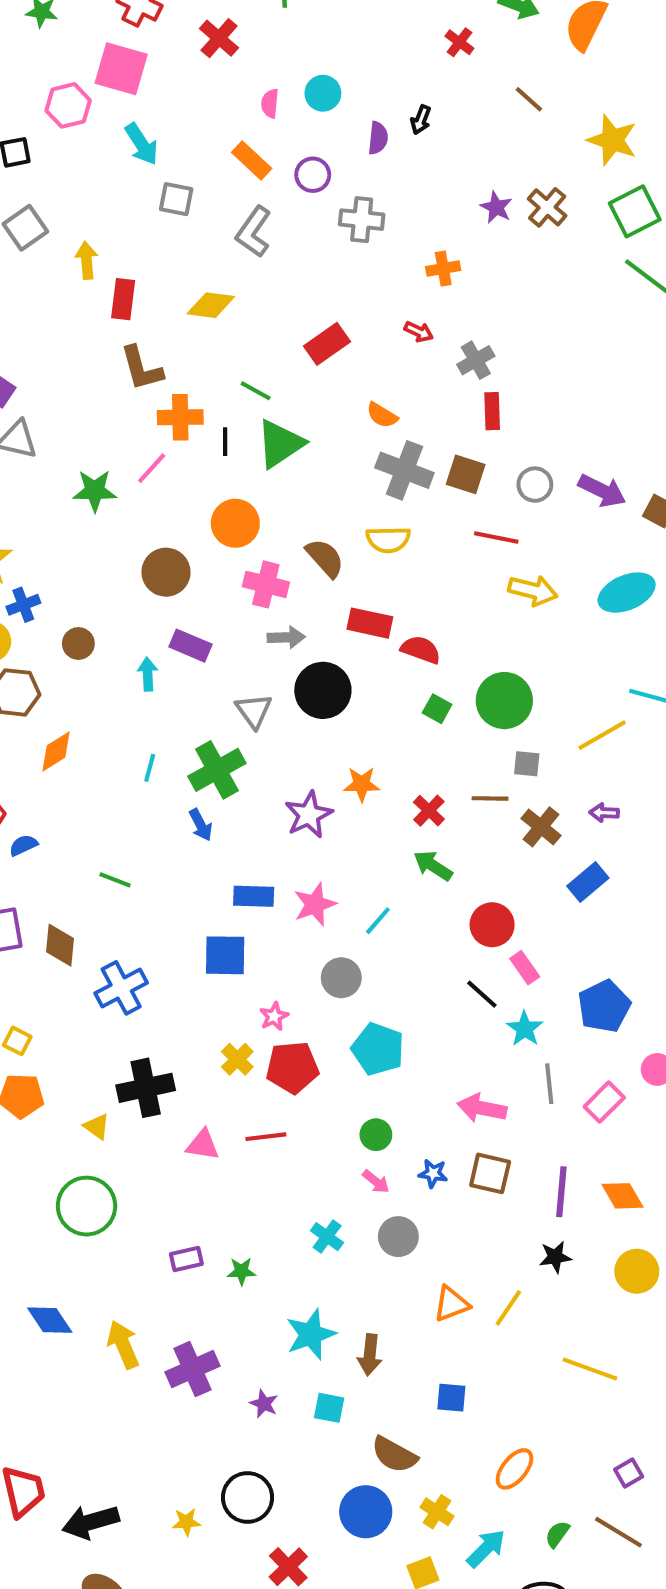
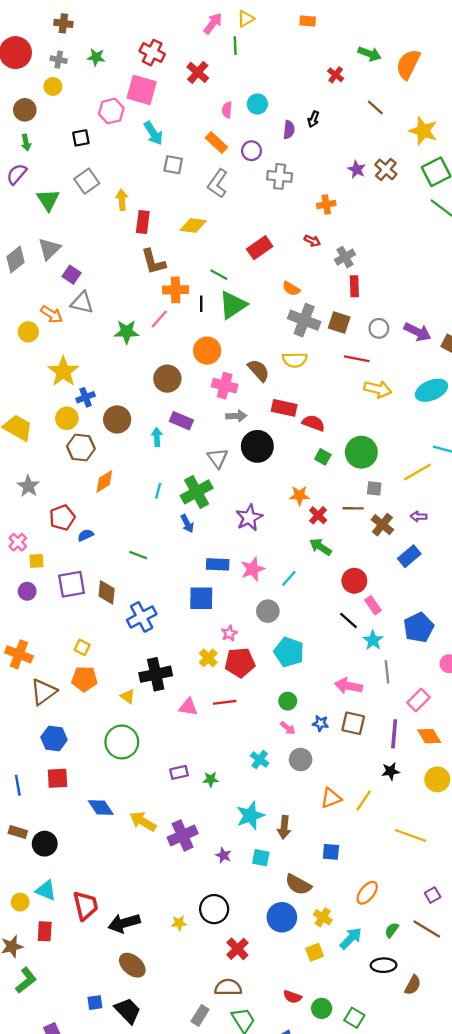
brown circle: (78, 643) -> (117, 419), size x1.5
orange star: (362, 784) -> (299, 495), moved
pink rectangle: (604, 1102) -> (419, 700), moved
yellow arrow: (123, 1345) -> (143, 821), turned -36

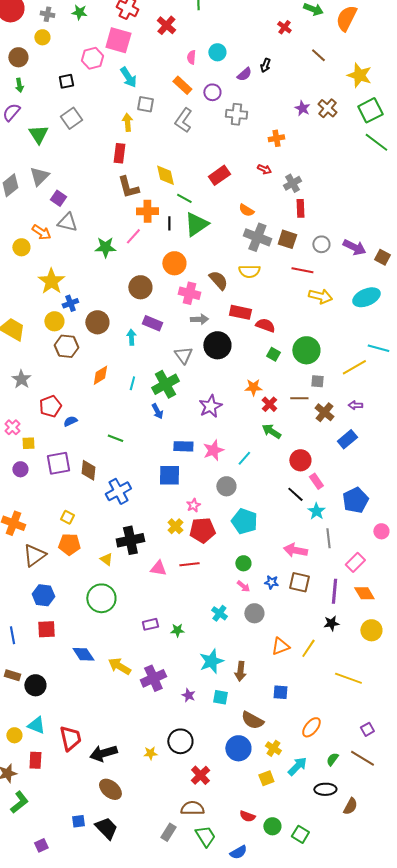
purple semicircle: (289, 130) -> (244, 74), turned 42
yellow arrow: (122, 200) -> (127, 122), moved
yellow diamond: (193, 226) -> (165, 175), moved, turned 70
orange diamond: (104, 481) -> (100, 375), moved

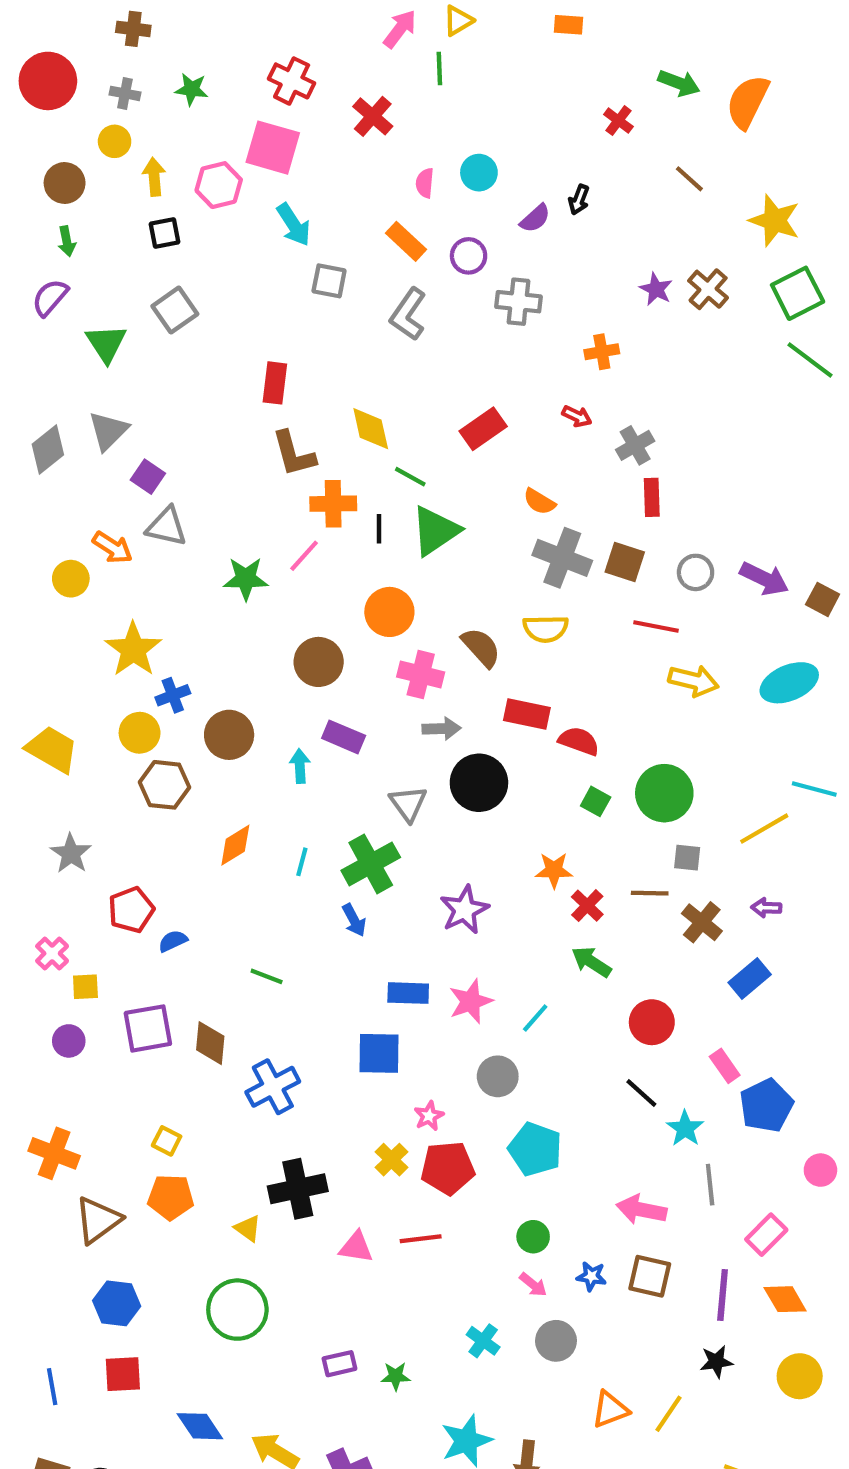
yellow arrow: (127, 122) -> (154, 177), moved
pink rectangle: (316, 481) -> (725, 1066), moved

